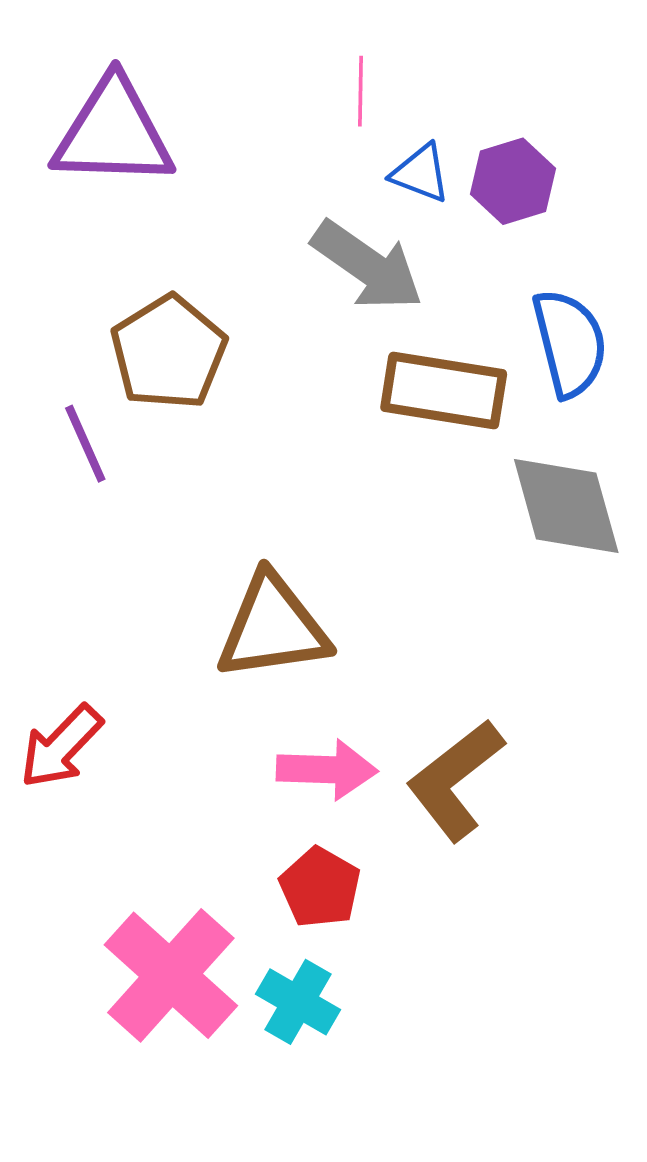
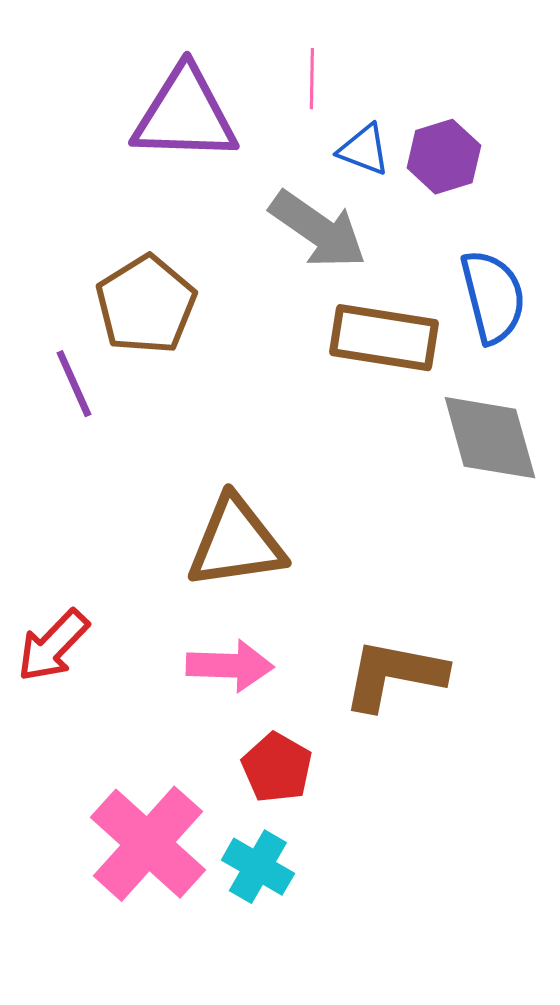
purple triangle: (113, 133) -> (185, 115), moved
pink arrow: (327, 770) -> (230, 666), moved
brown L-shape: (455, 780) -> (394, 675), turned 49

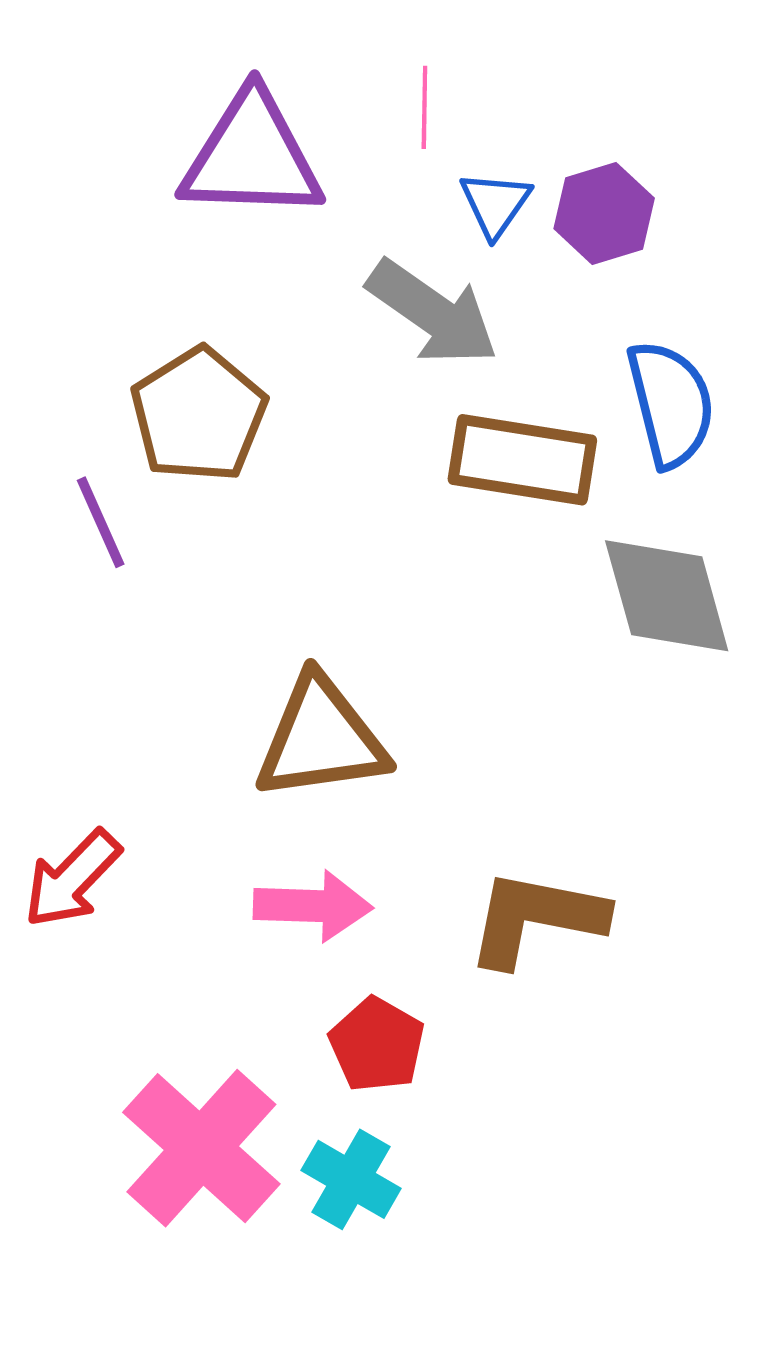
blue triangle: (364, 150) -> (495, 204), turned 44

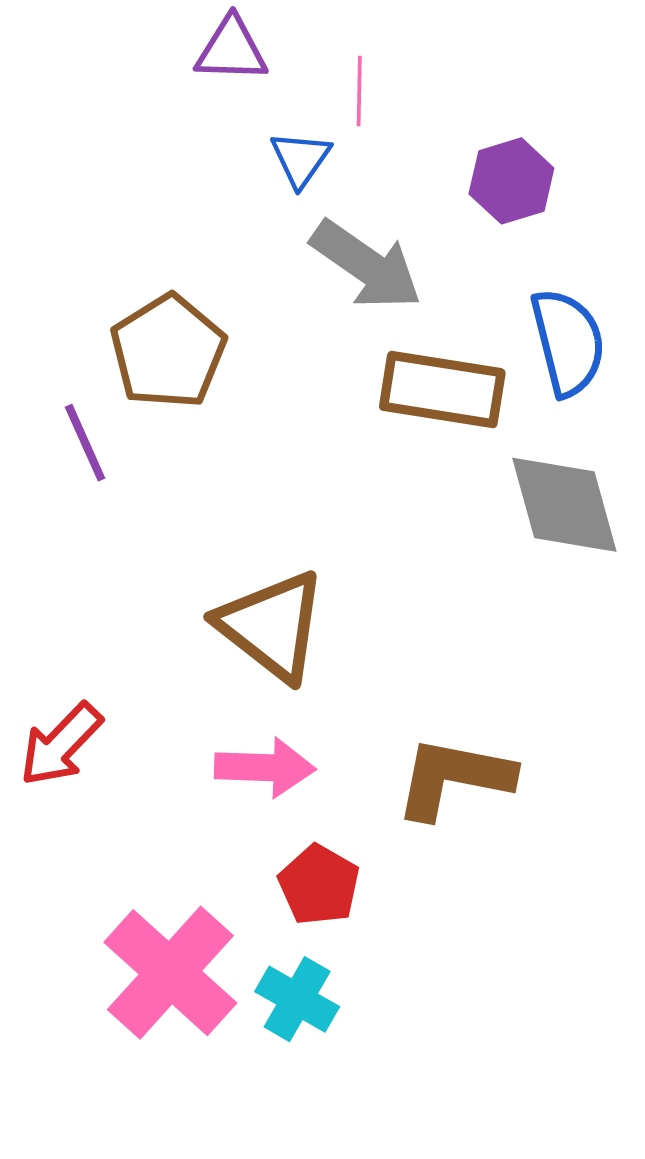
purple triangle: (252, 156) -> (231, 50), moved, size x0.6
blue triangle: (495, 204) -> (301, 159), moved
brown triangle: (321, 739) -> (272, 626), turned 46

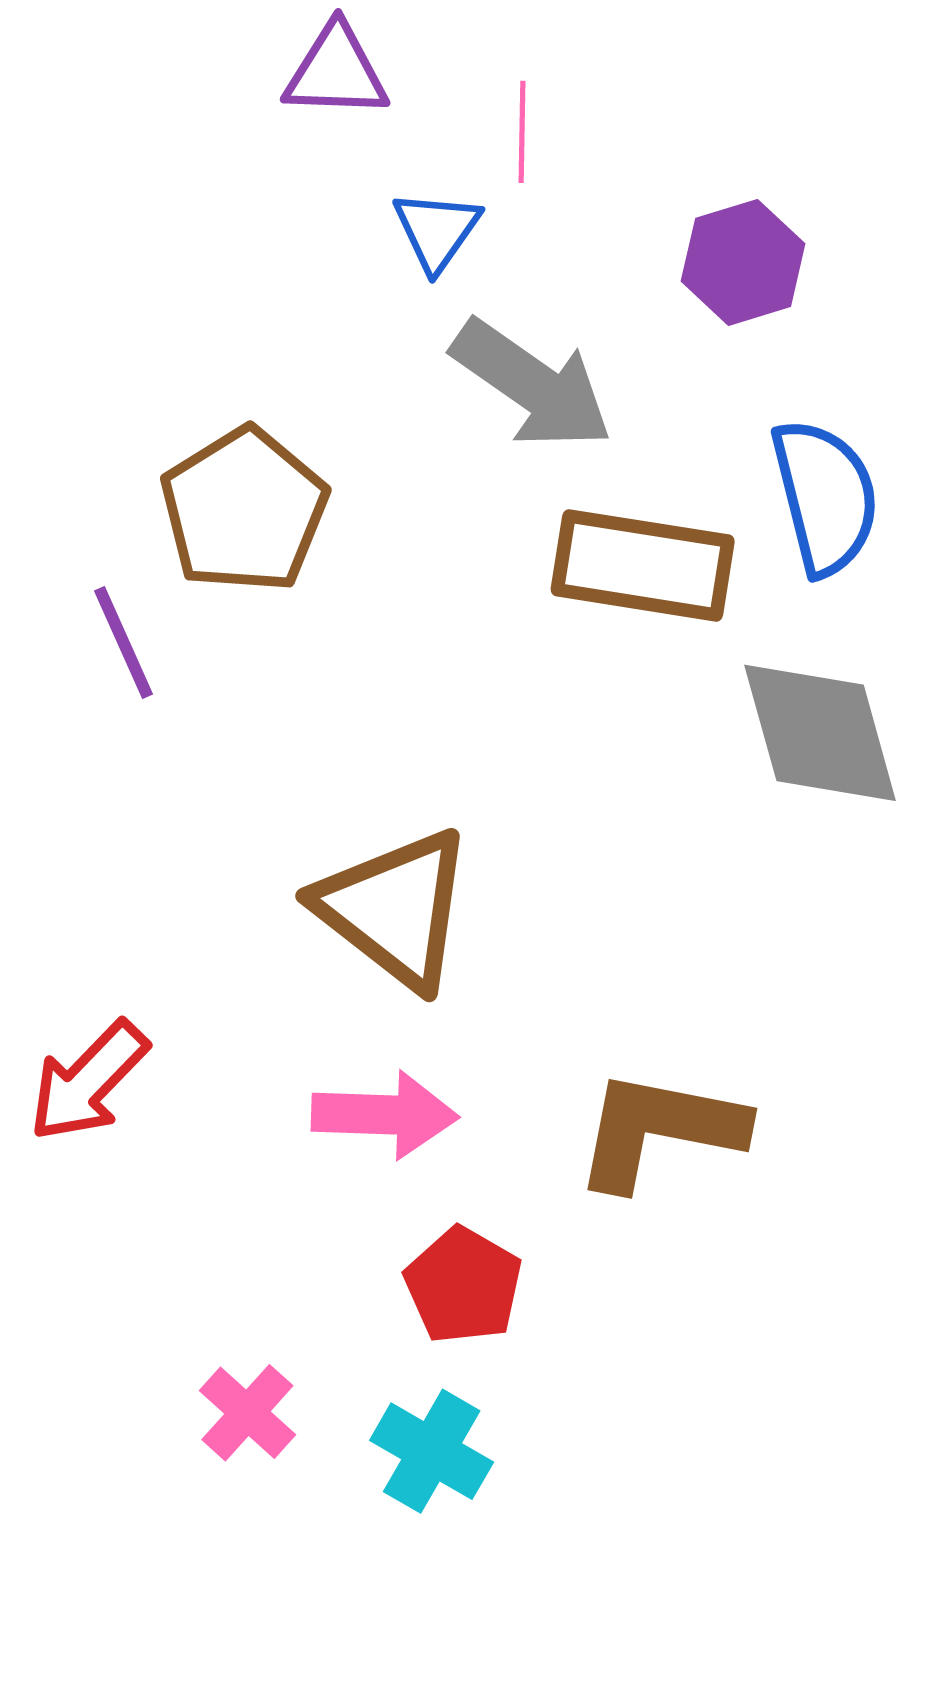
pink cross: (170, 973) -> (247, 1413), size x0.5

